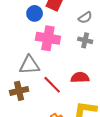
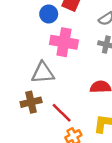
red line: (52, 85) -> (62, 113), moved

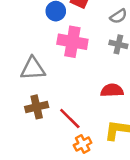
gray triangle: (43, 73) -> (33, 69), moved

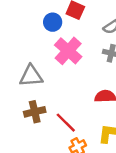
pink cross: (72, 42) -> (68, 51), turned 32

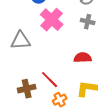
brown cross: (35, 112) -> (27, 89), moved

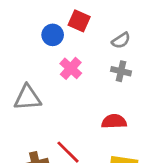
pink cross: (52, 20) -> (71, 68), size x0.7

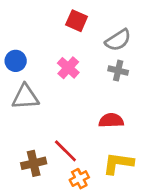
blue circle: (53, 35) -> (16, 61), moved
gray semicircle: (121, 40) -> (118, 40), size x1.4

